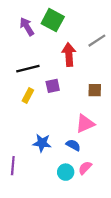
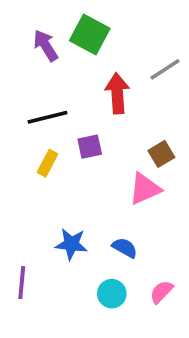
brown square: (95, 90) -> (161, 154), turned -32
pink triangle: (85, 124) -> (145, 189), moved
pink semicircle: (85, 168) -> (161, 292), moved

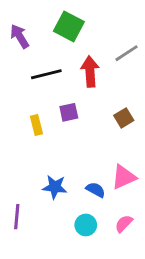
purple arrow: (46, 46) -> (20, 36), moved
black line: (47, 117) -> (46, 74), moved
yellow rectangle: (47, 163) -> (36, 125), turned -42
pink triangle: (145, 189) -> (124, 177), moved

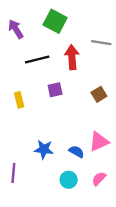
gray line: (127, 53) -> (101, 43), turned 42
yellow rectangle: (36, 125) -> (19, 100), moved

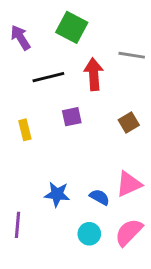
pink semicircle: (99, 179) -> (129, 232), size x1.5

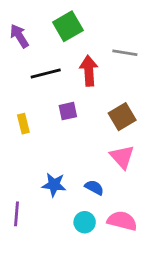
green square: (72, 27) -> (68, 26), turned 32
brown square: (129, 123) -> (122, 117), size x1.4
pink triangle: (129, 184) -> (122, 157), moved, turned -48
pink semicircle: (129, 232) -> (122, 221), turned 60

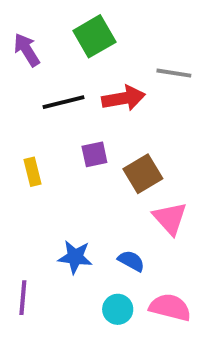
red arrow: (89, 71) -> (124, 98), turned 84
brown square: (122, 117) -> (143, 174), moved

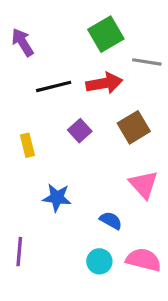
green square: (94, 36) -> (106, 34), moved
purple square: (94, 154) -> (80, 131), turned -30
brown square: (143, 174) -> (134, 127), moved
blue star: (75, 257) -> (57, 198), moved

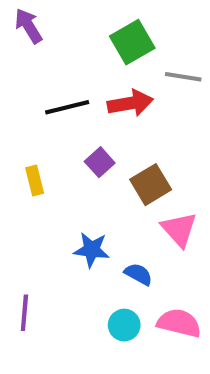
purple arrow: (23, 42) -> (28, 26), moved
brown square: (134, 127) -> (151, 185), moved
blue star: (57, 198) -> (92, 250), moved

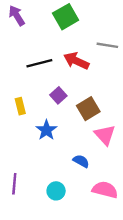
green square: (132, 42) -> (66, 17), moved
red arrow: (130, 103) -> (76, 61), turned -145
blue star: (92, 250) -> (46, 130), moved, turned 30
cyan circle: (124, 325) -> (56, 191), moved

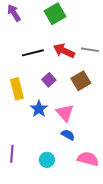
gray line: (107, 45) -> (90, 50), moved
yellow rectangle: (20, 106) -> (17, 89), size x1.5
brown square: (88, 109) -> (81, 81), moved
pink triangle: (105, 135) -> (65, 113), moved

